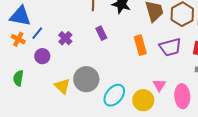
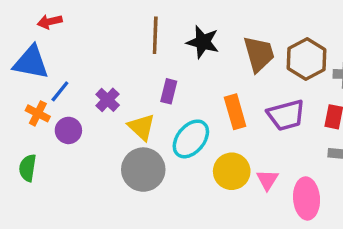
purple rectangle: (101, 33) -> (169, 91), turned 40
orange cross: (18, 39) -> (38, 113), moved
yellow triangle: (62, 86) -> (142, 127), moved
cyan ellipse: (114, 95) -> (191, 139), moved
yellow circle: (143, 100) -> (232, 171), moved

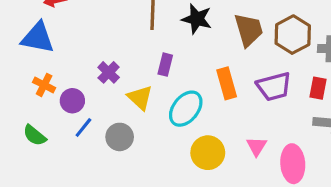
blue line: (60, 91) -> (83, 127), moved
green semicircle: (28, 168) -> (35, 135), turned -60
gray circle: (143, 170) -> (120, 137), moved, size x0.7
yellow circle: (232, 171) -> (208, 153), moved

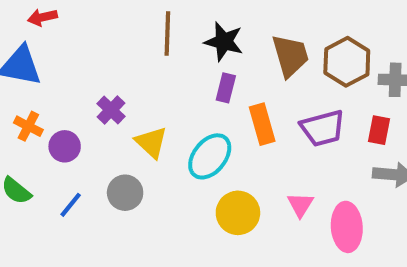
purple rectangle: (165, 65) -> (226, 88), moved
blue line: (83, 127) -> (71, 205), moved

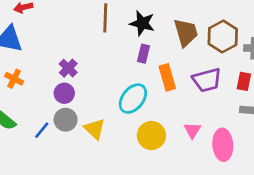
yellow triangle: (151, 142) -> (95, 129), moved
purple circle: (65, 146) -> (64, 93), moved
gray circle: (125, 193) -> (66, 120), moved

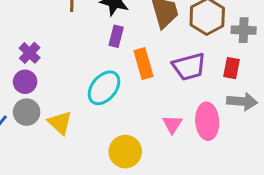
yellow circle: (151, 136) -> (125, 152), moved
pink ellipse: (223, 145) -> (207, 121), moved

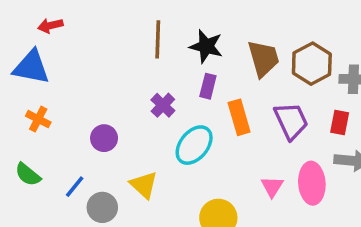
purple cross: (30, 53) -> (163, 105), moved
purple trapezoid: (189, 67) -> (291, 121), turned -100
gray circle: (27, 112) -> (102, 207), moved

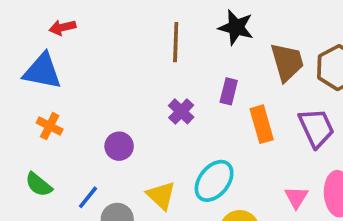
black star: (206, 46) -> (236, 27), moved
cyan ellipse: (194, 145) -> (214, 181), moved

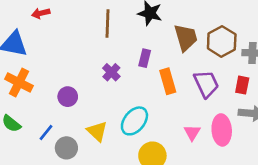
red arrow: (62, 27) -> (41, 13), moved
orange cross: (50, 126) -> (19, 82), size x1.5

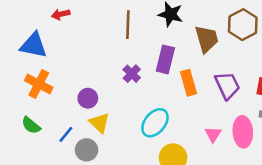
brown hexagon: (222, 41) -> (243, 25), moved
purple rectangle: (145, 58) -> (165, 59), size x1.5
yellow triangle: (97, 131) -> (99, 123), moved

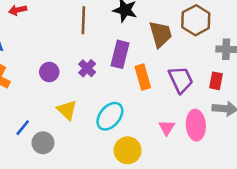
purple circle: (88, 98) -> (49, 72), moved
yellow triangle: (99, 123) -> (67, 110), moved

